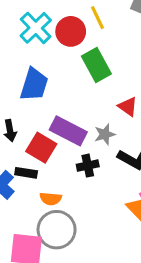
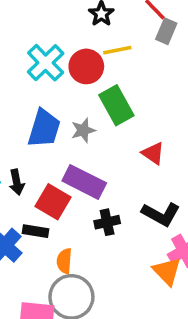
yellow line: (98, 18) -> (117, 50), turned -75
gray star: (105, 134) -> (83, 130), moved
orange semicircle: (51, 199) -> (64, 261), turned 90

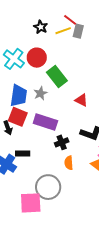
yellow line: (117, 50) -> (63, 31), moved
red square: (53, 202) -> (18, 117), moved
orange semicircle: (64, 261) -> (69, 163), moved

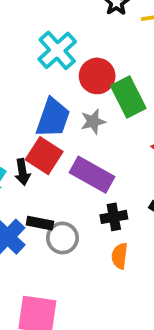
red circle: (37, 58) -> (97, 76), moved
gray circle: (48, 187) -> (62, 238), moved, size x0.7

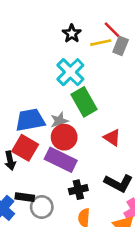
cyan cross: (57, 50) -> (70, 72), moved
red circle: (97, 76) -> (64, 137), moved
blue trapezoid: (53, 118) -> (30, 120), turned -116

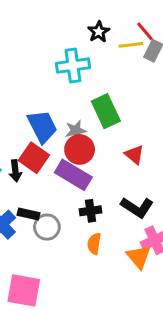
cyan cross: (70, 72) -> (73, 66), moved, turned 32
blue trapezoid: (30, 120) -> (42, 126), turned 68

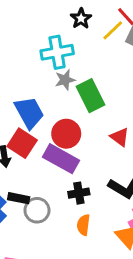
yellow line: (131, 45) -> (113, 30), turned -35
gray star: (76, 131) -> (65, 80), moved

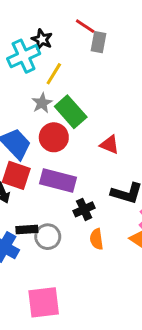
yellow line: (113, 30) -> (54, 74), moved
cyan cross: (57, 52) -> (24, 56), moved
red circle: (66, 134) -> (54, 137), moved

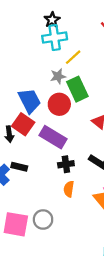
black star: (42, 39) -> (52, 20), moved
gray circle: (48, 237) -> (43, 219), moved

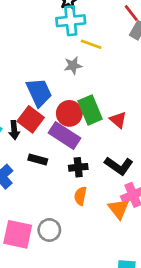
yellow line: (73, 57) -> (91, 44), turned 60
green rectangle: (77, 89) -> (90, 110), moved
red circle: (59, 104) -> (69, 113), moved
black rectangle: (19, 167) -> (38, 159), moved

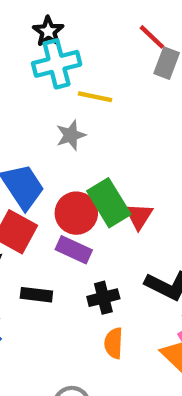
red triangle: (118, 120) -> (139, 216), moved, turned 30
purple rectangle: (64, 135) -> (74, 250), size x0.7

